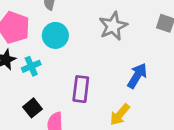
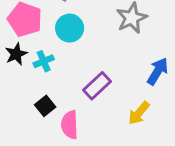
purple rectangle: (81, 89) -> (97, 86), turned 40

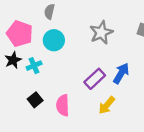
purple rectangle: (97, 86) -> (95, 79), moved
pink semicircle: (70, 125) -> (63, 105), moved

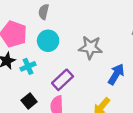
gray star: (101, 33) -> (90, 47), moved, turned 30
purple rectangle: (95, 79) -> (63, 80), moved

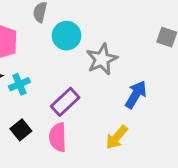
cyan circle: (48, 41) -> (67, 36), moved
gray star: (90, 47) -> (102, 59), turned -30

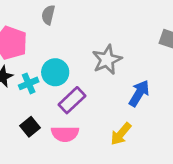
cyan circle: (67, 36) -> (55, 72), moved
pink semicircle: (58, 137) -> (65, 134), turned -88

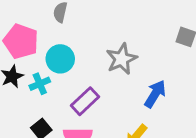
cyan circle: (55, 72) -> (60, 59), moved

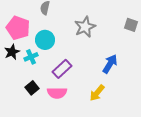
gray star: (122, 59) -> (85, 27), moved

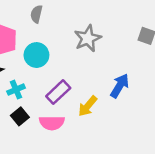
cyan cross: (31, 57) -> (16, 90), moved
yellow arrow: (97, 93) -> (88, 106), moved

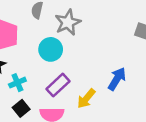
gray star: (88, 38) -> (68, 22), moved
cyan circle: (36, 55) -> (51, 49), moved

